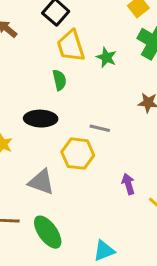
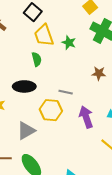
gray triangle: (41, 182) -> (26, 131), turned -48
purple arrow: (128, 184) -> (86, 117), moved, size x1.5

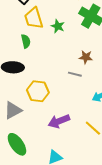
gray line: (66, 92) -> (75, 74), moved
purple arrow: (86, 117) -> (59, 121), moved, turned -95

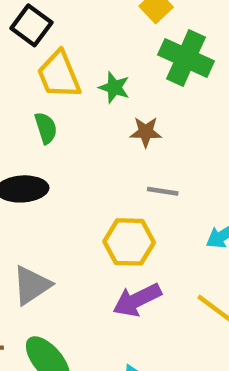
brown star: (86, 57) -> (146, 132), moved
yellow hexagon: (38, 91) -> (129, 242), moved

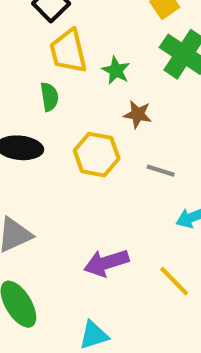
gray line: (163, 191) -> (161, 171), moved
yellow hexagon: (129, 242) -> (97, 155), moved

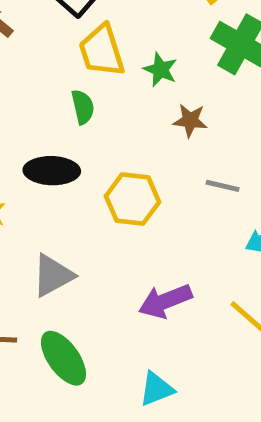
yellow hexagon: (97, 155) -> (132, 199), moved

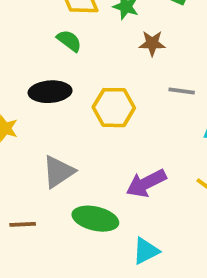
green semicircle: (83, 107) -> (69, 41), turned -35
green ellipse: (63, 358) -> (95, 219), moved, turned -36

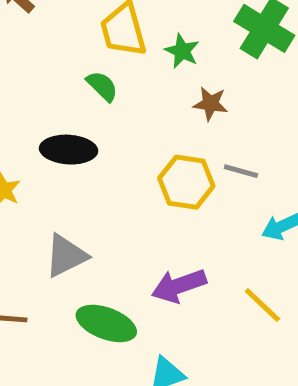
yellow hexagon: (114, 108) -> (186, 182), moved

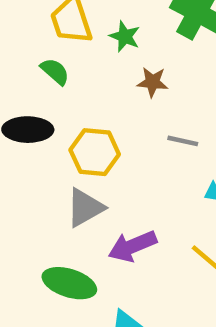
yellow hexagon: (186, 182) -> (95, 152), moved
gray triangle: (66, 256) -> (85, 208), moved

